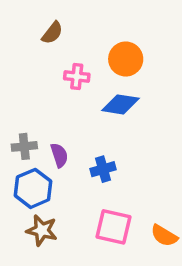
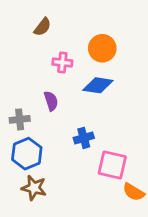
purple semicircle: (59, 155) -> (51, 101), moved
pink square: (113, 227) -> (112, 165), moved

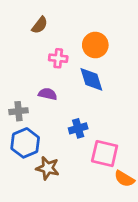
blue diamond: (98, 85) -> (91, 79), turned 64
purple semicircle: (51, 101) -> (48, 94), turned -60
brown star: (34, 188) -> (48, 168), moved

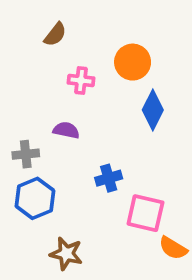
blue diamond: (91, 79) -> (153, 110), moved, turned 44
brown star: (48, 168) -> (66, 254), moved

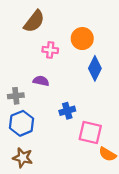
brown semicircle: (55, 34) -> (34, 21), size x1.5
brown star: (66, 254) -> (23, 158), moved

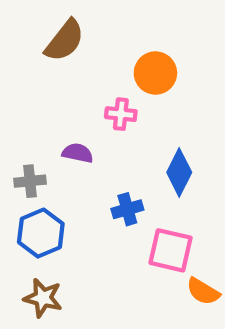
pink cross: (50, 50) -> (121, 114), moved
blue diamond: (95, 68) -> (179, 172), moved

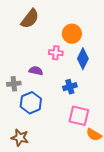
blue diamond: (179, 172) -> (83, 59), moved
blue cross: (127, 209) -> (70, 87), moved
blue hexagon: (41, 233) -> (31, 103), moved

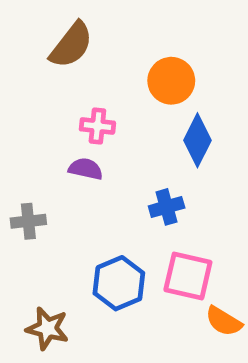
pink cross: (56, 53) -> (97, 126), moved
gray cross: (14, 84) -> (28, 221), moved
blue hexagon: (31, 103) -> (119, 283), moved

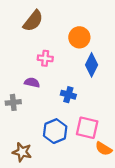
purple semicircle: (86, 169) -> (32, 83), moved
blue cross: (167, 207) -> (68, 95), moved, turned 32

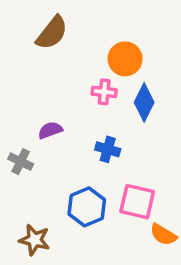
pink cross: (45, 58) -> (104, 92), moved
purple semicircle: (32, 83) -> (50, 130), turned -32
gray cross: (13, 102) -> (21, 162), turned 32

